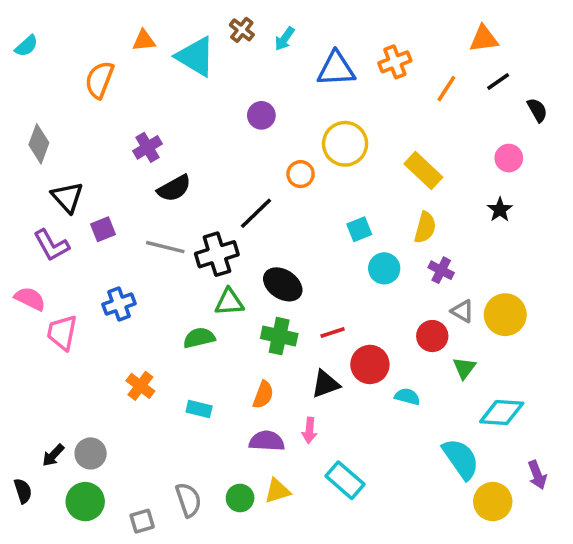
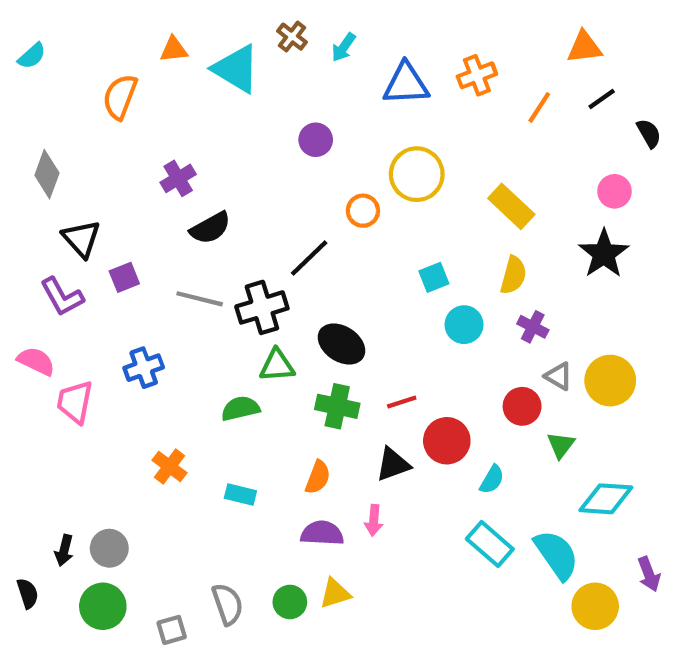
black star: (500, 210) -> (604, 254), size x1.6
cyan semicircle: (407, 397) -> (492, 479), turned 105
black arrow: (53, 455) -> (64, 550), turned -30
cyan rectangle: (345, 480) -> (490, 544), moved

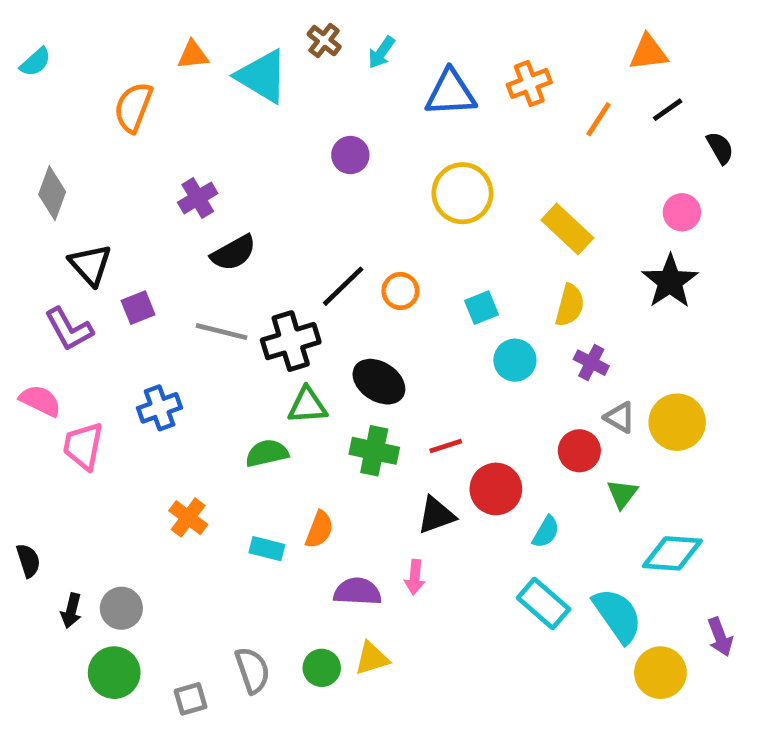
orange circle: (363, 211) -> (400, 291), moved
orange semicircle: (318, 477) -> (319, 530), moved
black semicircle: (28, 593) -> (28, 561), moved

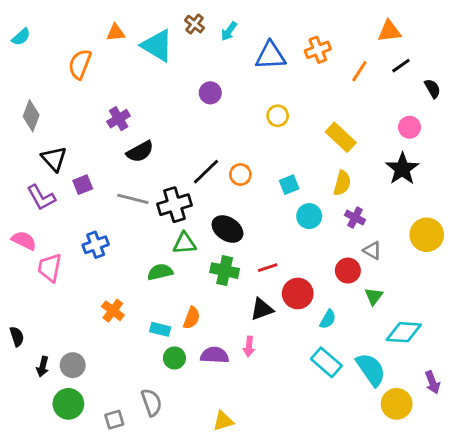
yellow circle: (462, 193) -> (278, 116), size x0.6
yellow circle: (677, 422) -> (427, 235), moved
yellow triangle: (372, 658) -> (223, 421), moved
green circle: (322, 668) -> (174, 358), moved

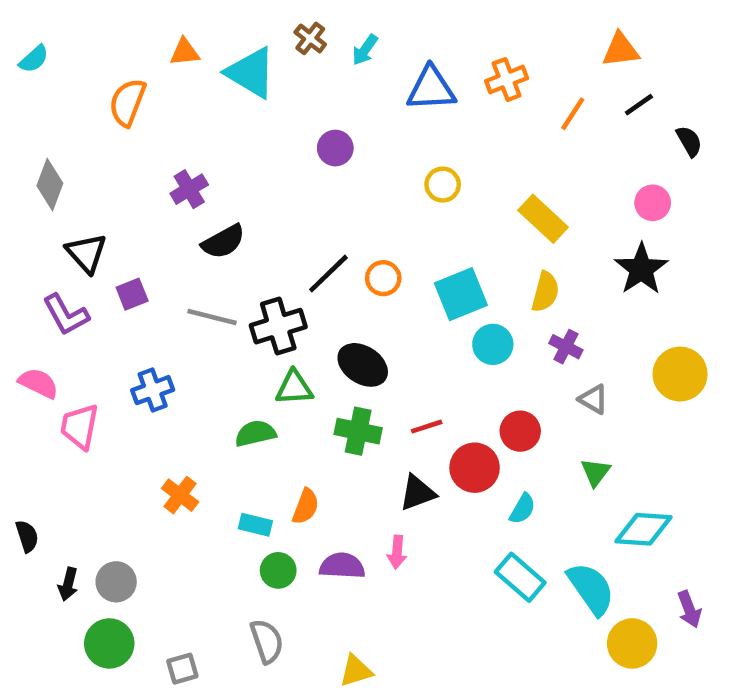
cyan square: (289, 185) -> (461, 294), size x1.6
red circle: (348, 271) -> (520, 431), moved
gray semicircle: (152, 402) -> (267, 641), moved

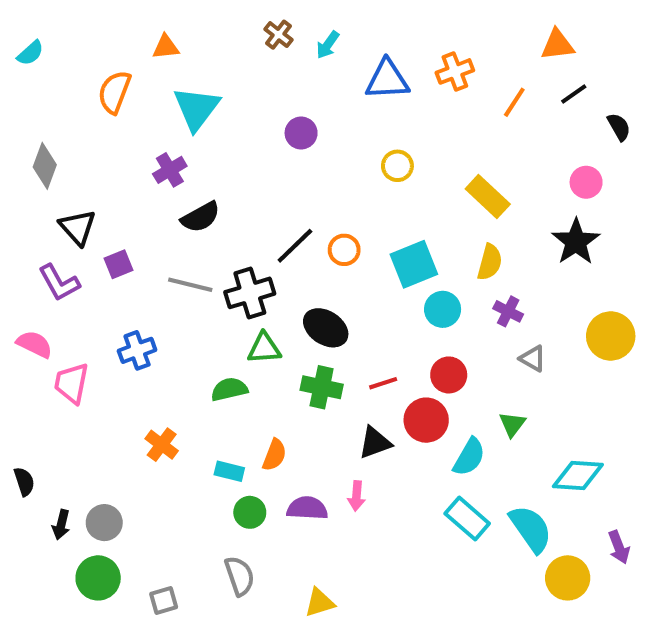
cyan triangle: (251, 73) -> (196, 108), moved, turned 36
red circle: (520, 431) -> (449, 375), moved
green triangle: (596, 472) -> (512, 424), moved
cyan semicircle: (523, 509) -> (469, 457), size x1.4

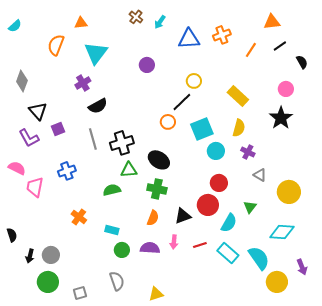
black line: (295, 246) -> (182, 102), moved
gray line: (190, 285) -> (93, 139), turned 60
yellow circle: (611, 336) -> (289, 192), moved
red line: (383, 383) -> (200, 245), moved
orange semicircle: (274, 455) -> (153, 218), moved

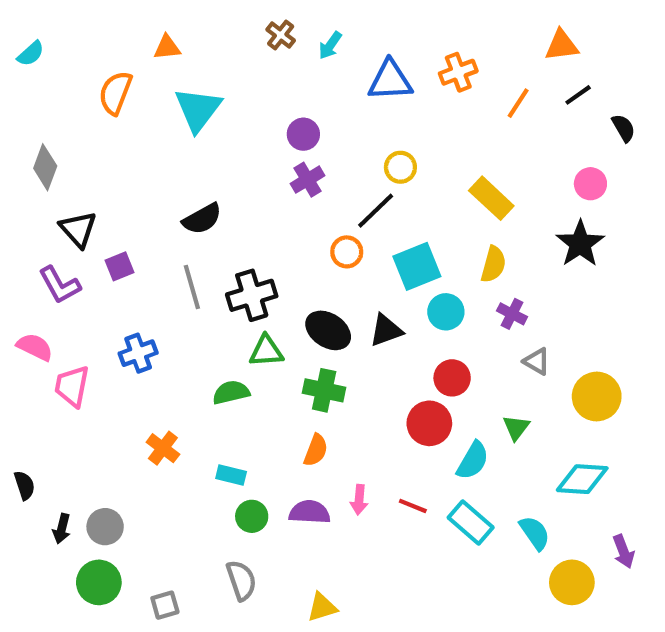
purple cross: (83, 83) -> (307, 180), moved
black triangle: (183, 216) -> (386, 330), moved
red line: (200, 245) -> (413, 506), turned 40
cyan semicircle: (259, 258) -> (535, 533), size x0.7

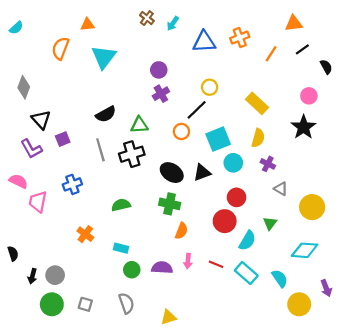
green triangle: (266, 351) -> (139, 125), moved
orange semicircle: (316, 450) -> (181, 231), moved
gray square: (165, 605) -> (85, 304), moved, turned 32

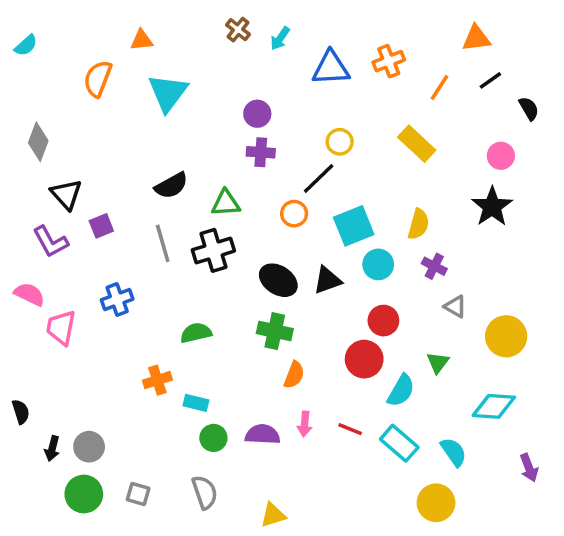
purple cross: (161, 94) -> (261, 152), turned 35
yellow rectangle: (257, 103) -> (417, 144), moved
orange cross: (85, 234) -> (157, 380), moved, turned 35
yellow circle: (299, 304) -> (436, 503), moved

